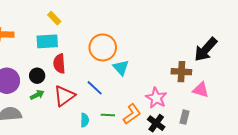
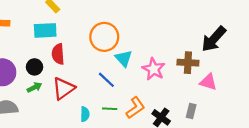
blue line: (95, 88) -> (106, 80), moved
pink star: (156, 98) -> (154, 69), moved

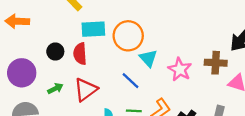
cyan rectangle: (45, 30) -> (93, 29), moved
black circle: (34, 67) -> (55, 52), moved

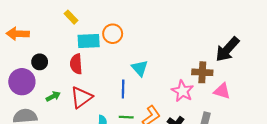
orange circle: (128, 36) -> (113, 34), moved, size x0.7
black circle: (55, 52) -> (40, 62), moved
pink star: (180, 69) -> (183, 91), moved
blue line: (130, 81) -> (123, 89), turned 48

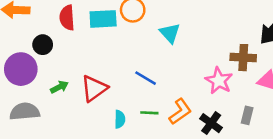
red semicircle: (76, 64) -> (67, 18), moved
cyan triangle: (140, 68) -> (170, 33), moved
blue line: (123, 89) -> (146, 78), turned -60

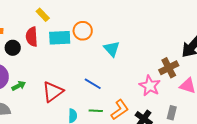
black circle: (43, 45) -> (13, 48), moved
brown cross: (243, 58) -> (169, 68), turned -30
green arrow: (59, 87) -> (19, 86), moved

